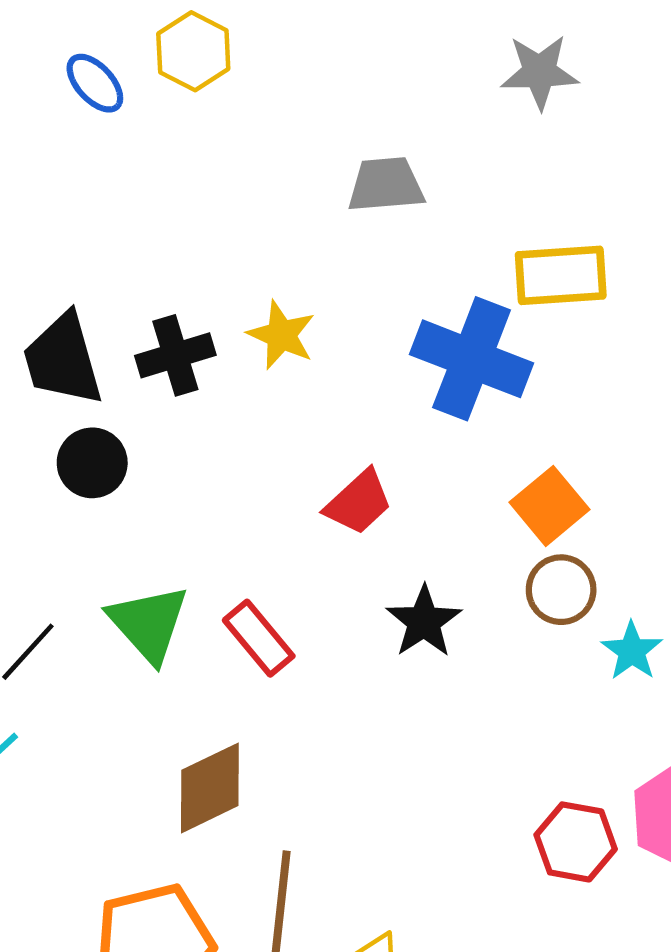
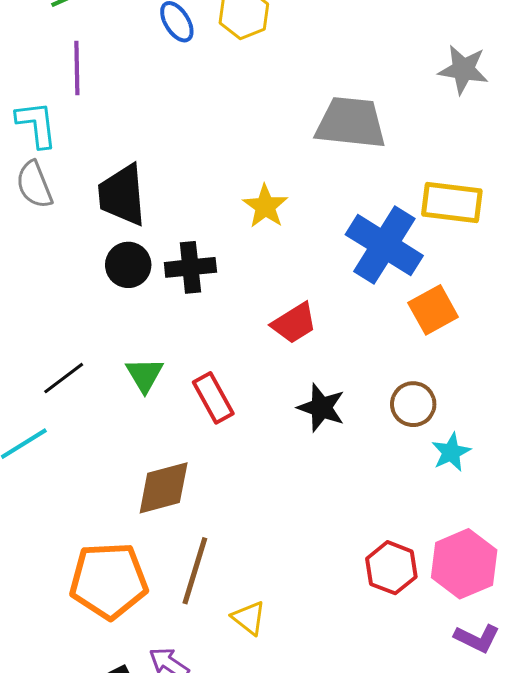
gray trapezoid: (386, 185) -> (351, 123), size x1.4
black cross: (175, 355) -> (190, 267), moved
orange square: (550, 506) -> (433, 310), moved
black star: (424, 622) -> (321, 408), turned -30
green triangle: (148, 623) -> (144, 375), size x0.7

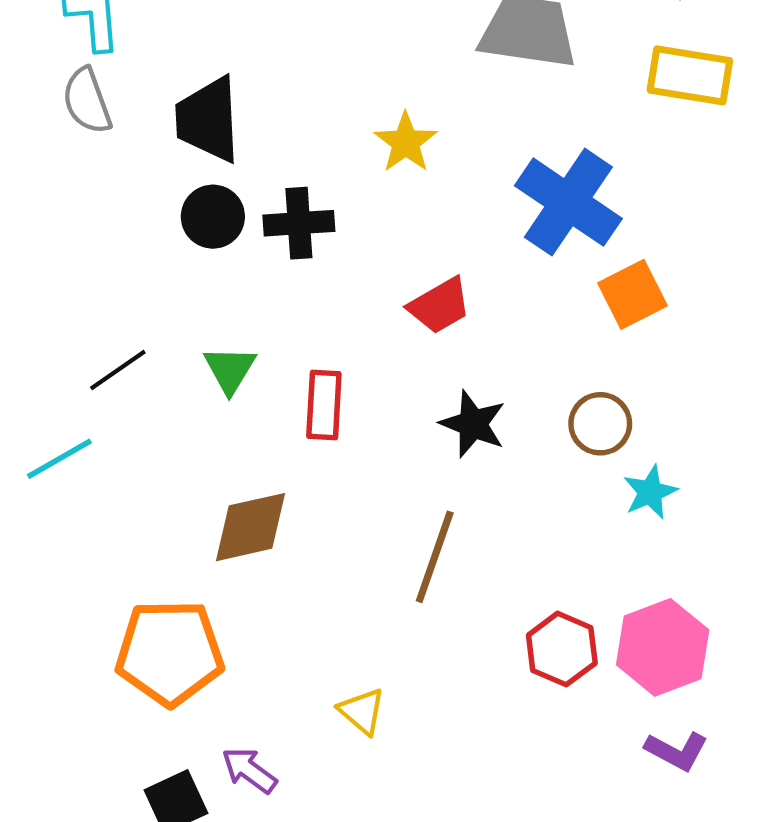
yellow rectangle: (452, 203) -> (690, 75), moved
red rectangle: (213, 398) -> (324, 405), turned 30
brown line: (195, 571) -> (435, 557), moved

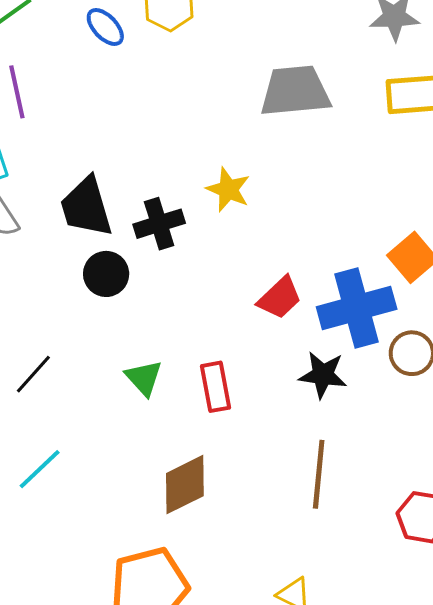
blue cross: (568, 202) -> (357, 308), moved, turned -36
black cross: (299, 223) -> (159, 224), moved
black line: (118, 370) -> (33, 374), moved

